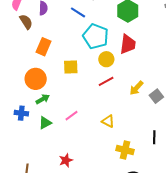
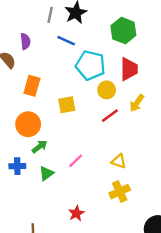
yellow arrow: (136, 88) -> (137, 103), moved
yellow cross: (125, 150) -> (120, 192), moved, turned -30

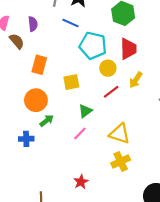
yellow triangle: (119, 161) -> (120, 134), size x1.5
green triangle: (46, 173) -> (85, 111), moved

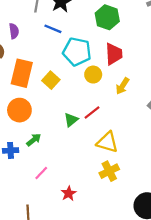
orange rectangle: (39, 65) -> (22, 73), size x1.4
yellow square: (71, 82) -> (51, 80), moved, turned -35
red line: (111, 92) -> (92, 112), moved
green arrow: (47, 121) -> (34, 140), moved
pink line: (80, 134) -> (41, 173), moved

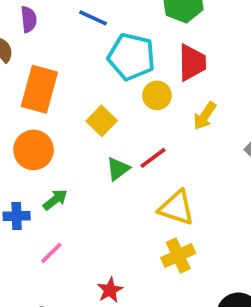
yellow square: (51, 80) -> (102, 121), moved
pink line: (41, 173) -> (51, 253), moved

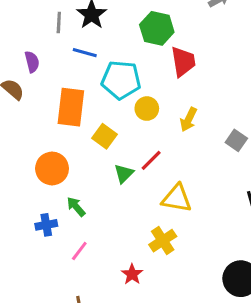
red trapezoid: (192, 63) -> (183, 62), moved
orange rectangle: (39, 89) -> (71, 107), moved
green arrow: (55, 200) -> (76, 207), turned -85
yellow cross: (178, 255) -> (163, 241), moved

